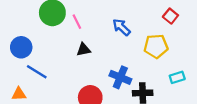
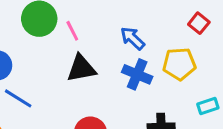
black triangle: (84, 50) -> (81, 68), size x1.5
blue cross: (120, 77) -> (137, 74), moved

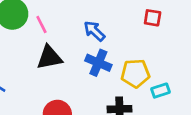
red square: (199, 23) -> (153, 18), turned -30
yellow pentagon: (179, 64) -> (135, 73), moved

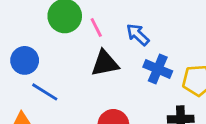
blue arrow: (94, 31) -> (138, 35), moved

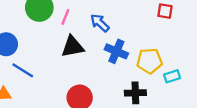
pink line: (96, 27) -> (65, 17), turned 49

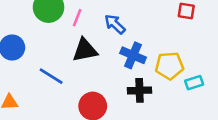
blue line: (23, 70) -> (51, 76), moved
black cross: (135, 93) -> (140, 90), moved

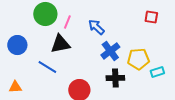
black triangle: (85, 50) -> (60, 44), moved
blue cross: (133, 55) -> (110, 51), turned 30

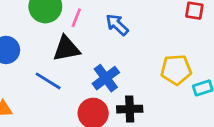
blue cross: (110, 51) -> (106, 78), moved
black cross: (115, 78) -> (130, 109), moved

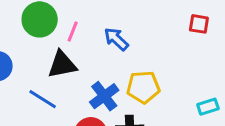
yellow pentagon: (176, 70) -> (143, 87), moved

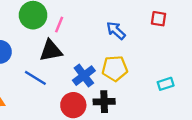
blue arrow: (116, 39) -> (116, 31), moved

